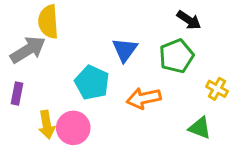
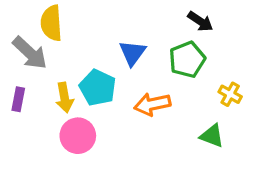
gray arrow: (28, 50) -> (30, 53), turned 75
yellow arrow: (47, 125) -> (65, 98), moved

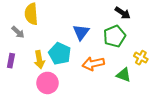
gray arrow: (30, 53) -> (18, 32), size x0.6
green triangle: (212, 136) -> (124, 75), moved

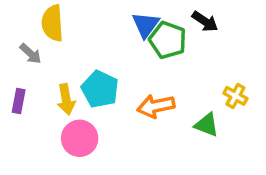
blue triangle: (81, 32) -> (146, 25), moved
green pentagon: (115, 36) -> (168, 40), moved, turned -30

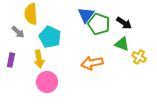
black arrow: (205, 21) -> (124, 23), moved
cyan pentagon: (100, 89) -> (50, 37), moved
green triangle: (207, 125) -> (122, 44), moved

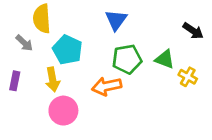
black arrow: (124, 23) -> (193, 31), moved
green pentagon: (99, 24) -> (127, 59), moved, turned -30
orange arrow: (92, 63) -> (107, 86), moved

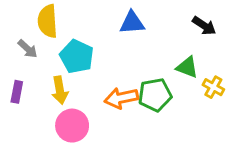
blue triangle: (116, 20) -> (132, 23), turned 50
black arrow: (193, 31) -> (204, 26), moved
green pentagon: (127, 59) -> (155, 95), moved

